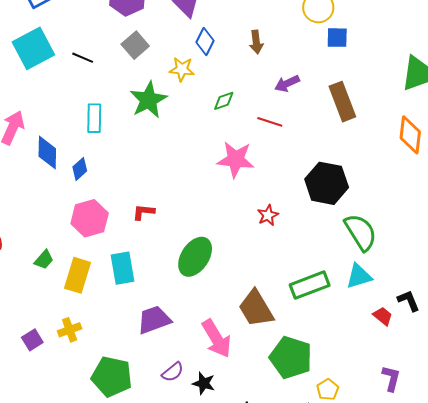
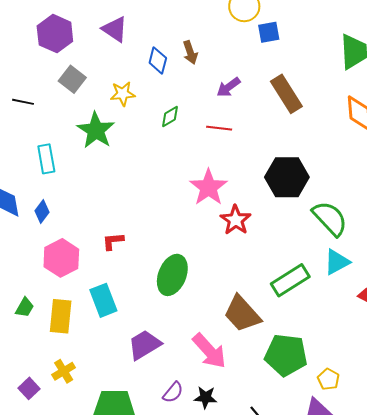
blue diamond: (205, 42) -> (158, 60), moved
pink star: (236, 159) -> (209, 187), moved, turned -30
red star: (268, 215) -> (236, 220), size x1.4

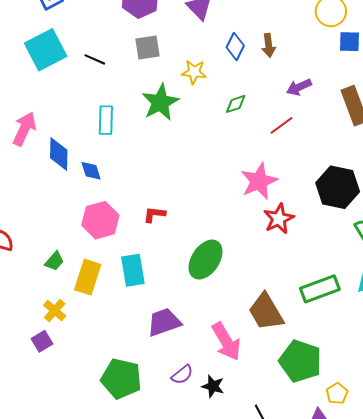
gray square: (72, 79) -> (148, 47), turned 32
red line: (219, 128) -> (281, 125), turned -55
blue diamond: (42, 211) -> (91, 171), turned -65
yellow cross: (64, 371) -> (55, 311), moved, turned -30

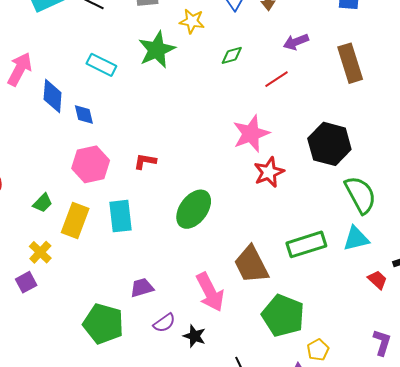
cyan rectangle: (106, 120) -> (101, 65), turned -68
purple trapezoid: (164, 322) -> (142, 288), moved, size x0.7

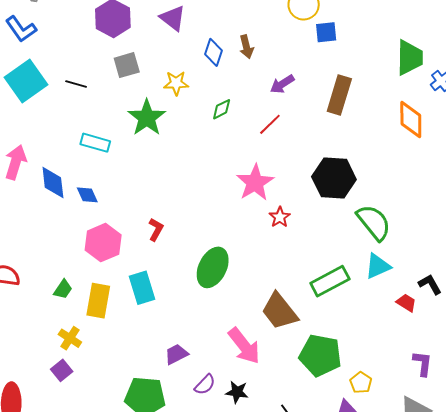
brown rectangle: (350, 63) -> (339, 95), turned 45
red L-shape: (145, 161) -> (156, 230), turned 120
red star: (269, 172) -> (280, 217), size x0.7

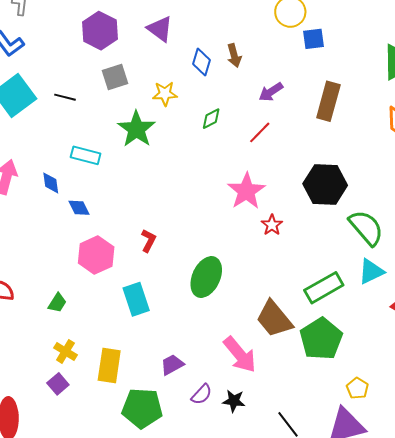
blue diamond: (53, 182) -> (51, 183), moved, size x0.7
yellow rectangle: (98, 301) -> (109, 365), moved
green pentagon: (320, 355) -> (321, 339), moved, turned 30

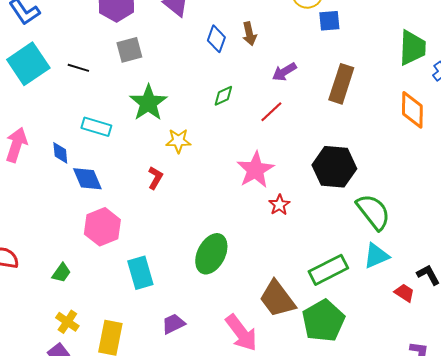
yellow star: (165, 94) -> (178, 141), moved
blue diamond: (79, 208) -> (87, 179), size x1.4
red L-shape: (149, 241) -> (155, 178), moved
purple trapezoid: (172, 365) -> (173, 324), moved

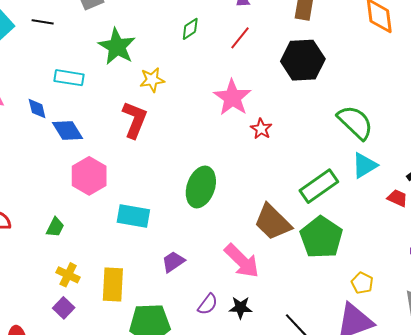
black hexagon: (334, 167) -> (303, 60), moved
red L-shape: (155, 178) -> (135, 120), size x1.6
cyan rectangle: (140, 273) -> (133, 216), turned -56

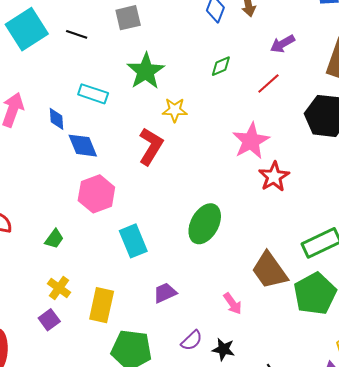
red star: (261, 129) -> (274, 177), size x1.4
cyan rectangle: (133, 216) -> (133, 241), turned 48
pink arrow: (242, 261) -> (233, 304), size x0.6

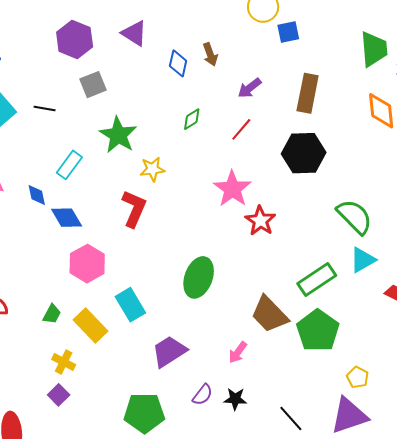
cyan rectangle: (93, 94) -> (69, 165), turned -64
purple trapezoid: (165, 293) -> (169, 351), size x1.5
pink arrow: (233, 304) -> (238, 352), turned 80
yellow rectangle: (102, 305) -> (91, 326), moved, turned -48

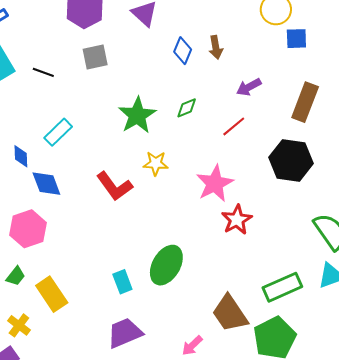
green star: (118, 135) -> (137, 115), moved
yellow star: (152, 169) -> (156, 163), moved
red L-shape: (134, 209) -> (114, 186), turned 111
pink hexagon: (87, 264) -> (28, 229), moved
cyan rectangle: (130, 305) -> (122, 282), moved, size x0.7

